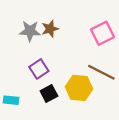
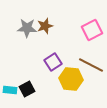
purple square: (39, 69) -> (53, 62), moved
black square: (49, 93) -> (27, 89), moved

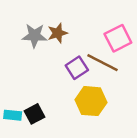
purple square: (53, 62) -> (77, 68), moved
brown line: (91, 65) -> (103, 63), moved

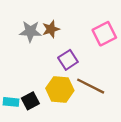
brown line: (103, 63) -> (91, 86), moved
yellow hexagon: (91, 101) -> (60, 89), moved

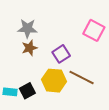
brown star: (51, 29) -> (29, 48), moved
pink square: (104, 34) -> (94, 30), turned -35

